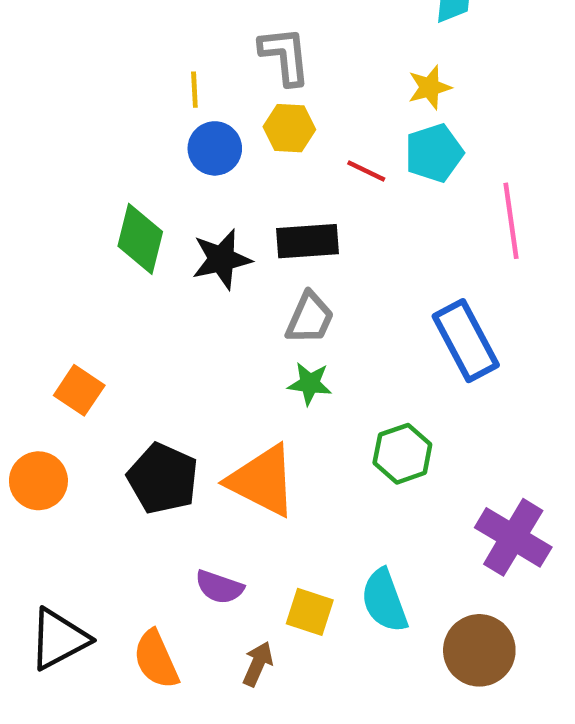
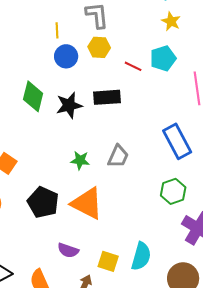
yellow star: (430, 87) -> (171, 21), moved, turned -30
gray trapezoid: (310, 318) -> (118, 156), moved
green star: (310, 384) -> (80, 160), moved
green hexagon: (402, 454) -> (173, 191), moved
cyan semicircle: (384, 601) -> (141, 256), turned -144

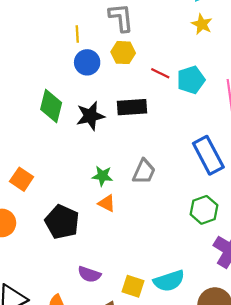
cyan pentagon: (163, 58) -> (191, 80), moved
orange triangle: (87, 203) -> (107, 203), moved, size x0.5
cyan semicircle: (141, 256) -> (169, 281), turned 56

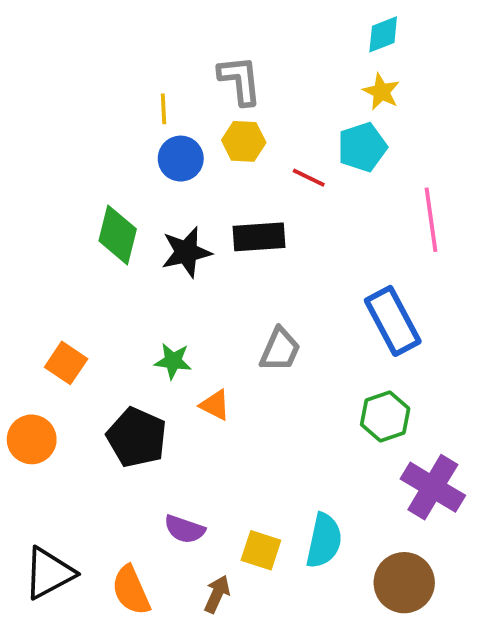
cyan pentagon: (191, 80) -> (362, 147), moved
green star: (102, 176) -> (173, 361), moved
cyan semicircle: (169, 281) -> (324, 541), turned -60

